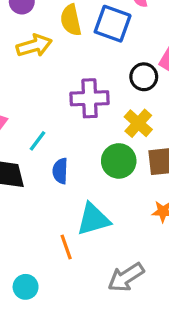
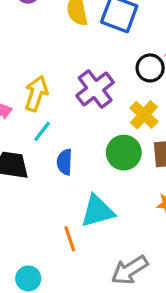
yellow arrow: (34, 46) -> (36, 94), moved, turned -56
purple cross: (90, 98) -> (95, 89), turned -36

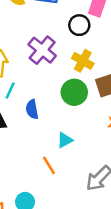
cyan triangle: (97, 211) -> (65, 140), size x0.6

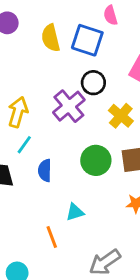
black circle: (79, 25) -> (93, 83), moved
yellow cross: (83, 61) -> (121, 116), moved

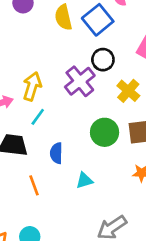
blue square: (87, 40) -> (98, 20), turned 32
blue semicircle: (45, 171) -> (56, 153), moved
orange line: (52, 237) -> (34, 185), moved

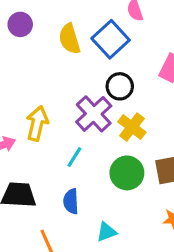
yellow cross: (128, 91) -> (132, 127), moved
cyan line: (38, 117) -> (74, 157), moved

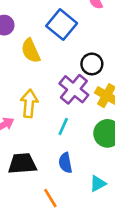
yellow semicircle: (70, 39) -> (31, 51), moved
blue square: (111, 39) -> (62, 25), moved

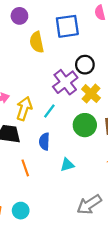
blue square: (62, 25) -> (67, 26), turned 30
yellow arrow: (29, 103) -> (24, 109), moved

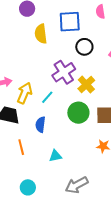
black circle: (85, 65) -> (84, 47), moved
cyan triangle: (67, 165) -> (55, 156), moved
cyan circle: (21, 211) -> (28, 187), moved

